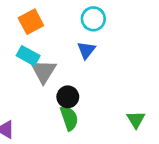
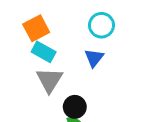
cyan rectangle: (28, 56) -> (44, 52), moved

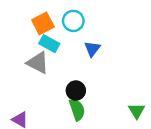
cyan circle: (101, 25) -> (73, 21), moved
gray triangle: (50, 80) -> (38, 63), moved, turned -35

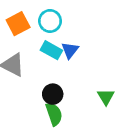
cyan rectangle: (49, 44) -> (51, 50), moved
green triangle: (137, 111) -> (106, 97), moved

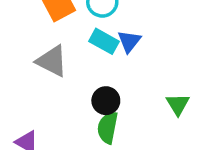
green semicircle: (54, 114) -> (108, 128), turned -150

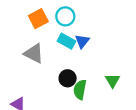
green semicircle: (108, 128) -> (80, 90), moved

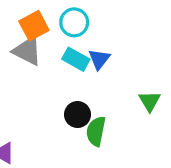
gray triangle: (34, 54) -> (27, 51), moved
green triangle: (113, 81) -> (150, 101), moved

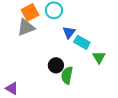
gray triangle: (27, 51) -> (26, 27), turned -48
cyan rectangle: (76, 59) -> (82, 42), moved

